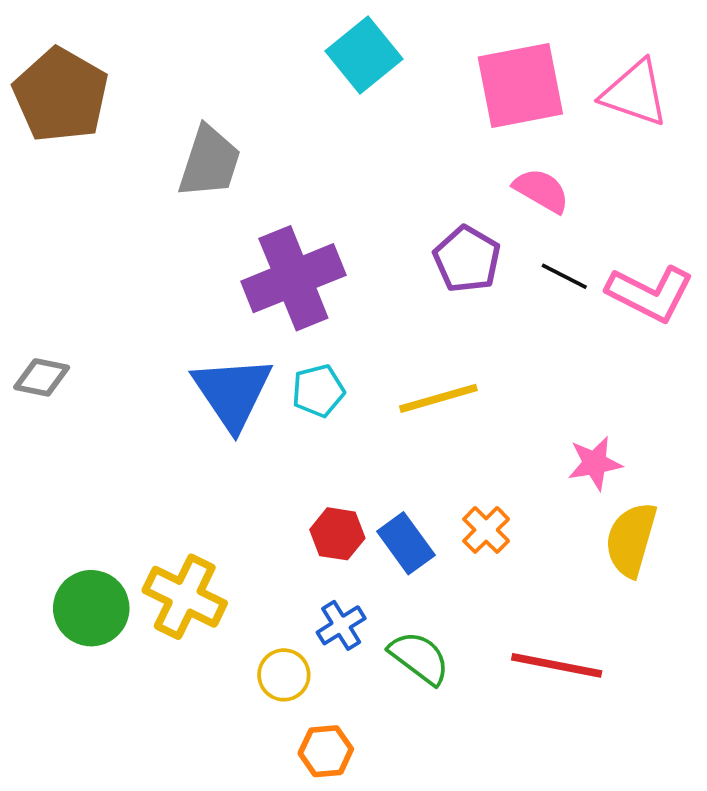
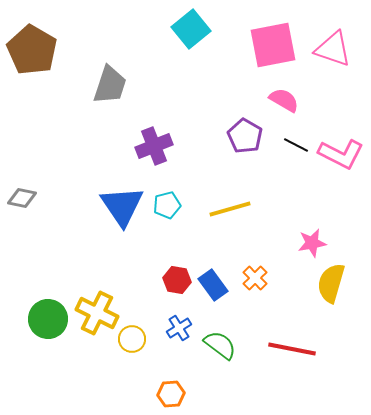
purple cross: (293, 278) -> (154, 146), size x0.7
yellow circle: (284, 675) -> (132, 339), moved

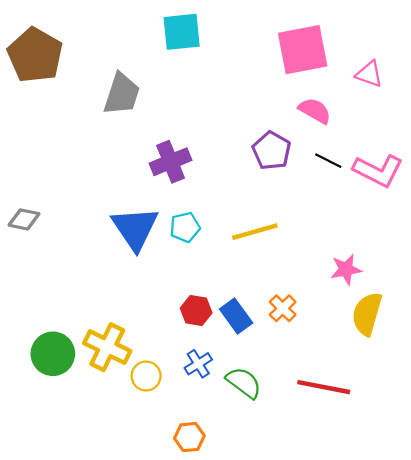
cyan square: (191, 29) -> (182, 32), moved, turned 33
pink triangle: (333, 49) -> (369, 74), moved, size x0.7

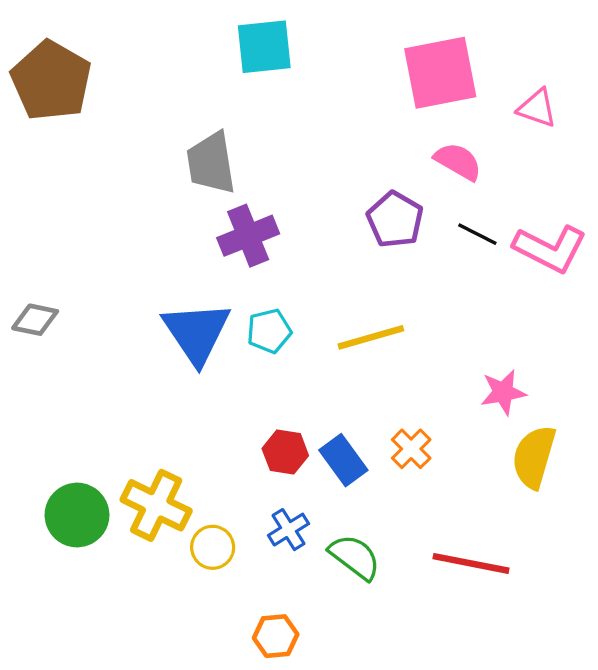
gray trapezoid: (122, 94) -> (211, 163), moved, turned 153

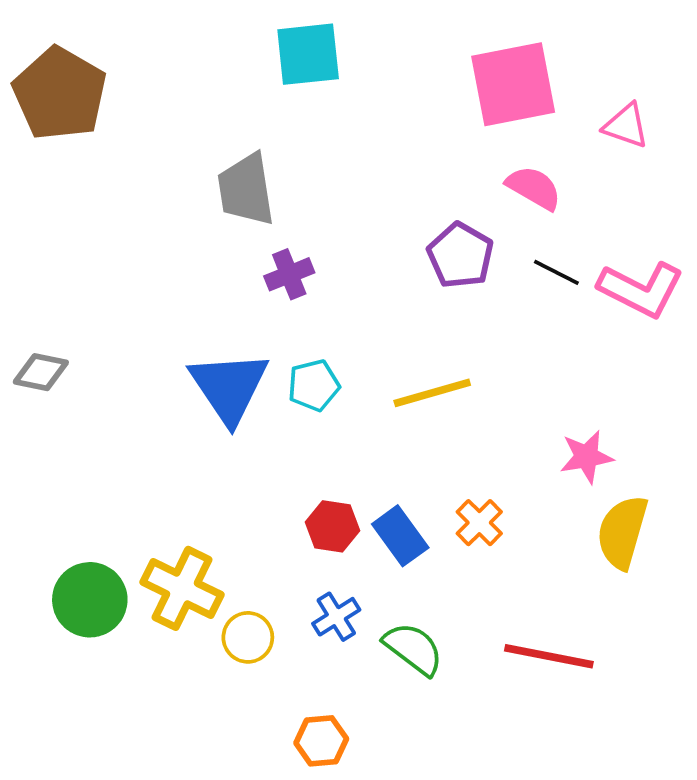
purple cross: (248, 236) -> (289, 274), size x0.7

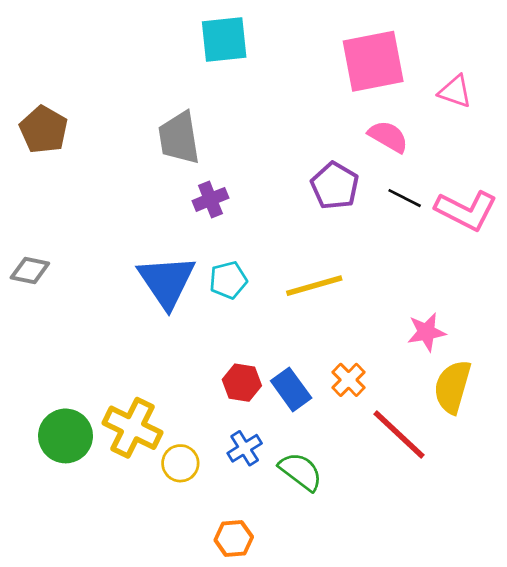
brown pentagon: (60, 94) -> (44, 130), moved, size x0.7
red line: (549, 656) -> (399, 435), moved, turned 32

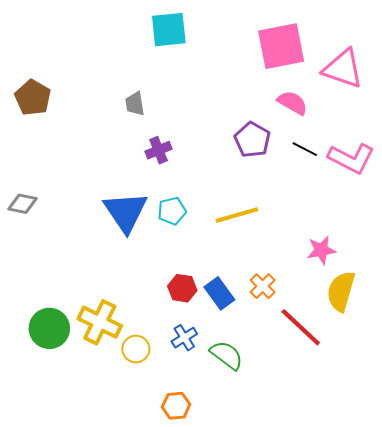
pink triangle: (455, 91) -> (343, 69), size x1.6
gray trapezoid: (179, 138) -> (135, 104), size x0.6

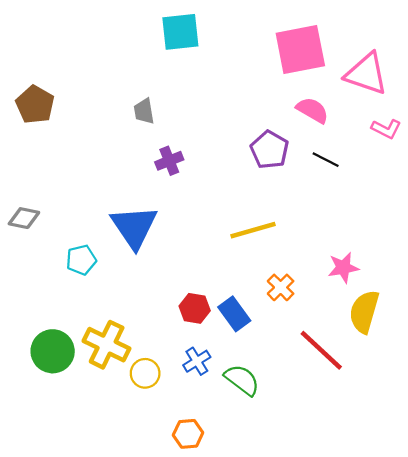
pink L-shape: (351, 158) -> (386, 129), moved, size x0.6
cyan pentagon: (172, 211) -> (81, 260), moved
orange cross: (263, 286) -> (281, 287), moved

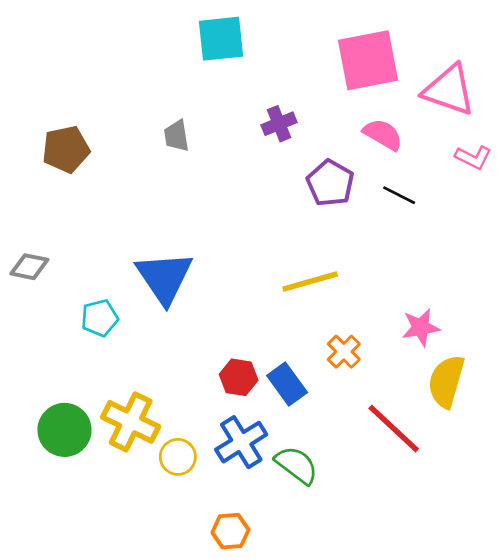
brown pentagon: (35, 105) -> (66, 149), moved, turned 30
purple cross: (169, 161) -> (279, 124), moved
blue cross: (197, 361) -> (241, 442), size x1.5

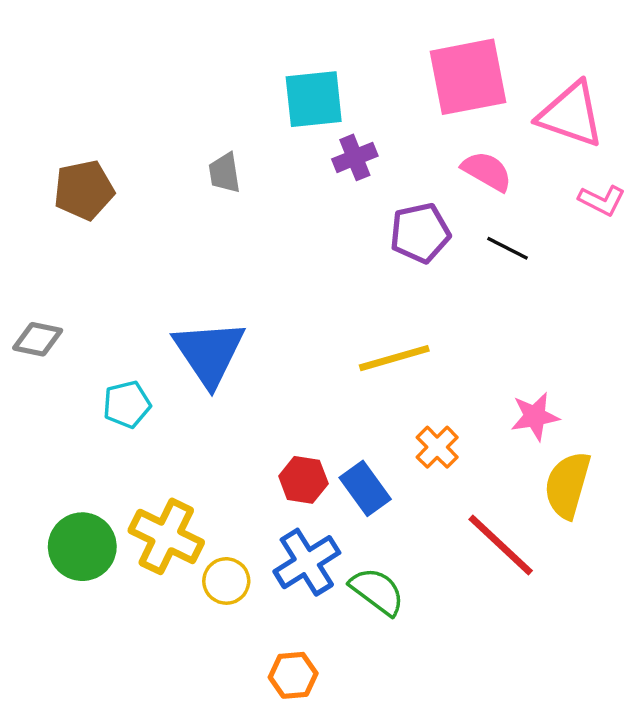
cyan square: (221, 39) -> (314, 99), moved
purple pentagon: (330, 183) -> (420, 233), turned 30

